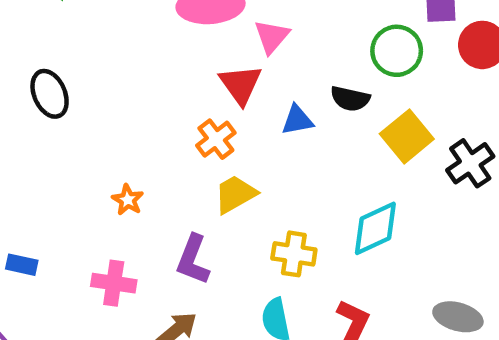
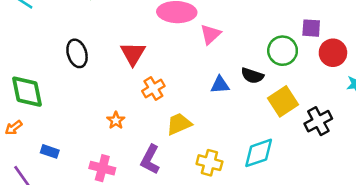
red triangle: (241, 85) -> (133, 54), moved
orange cross: (216, 139) -> (153, 88), moved

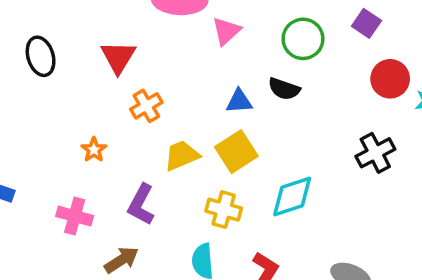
purple square: (311, 28) -> (366, 23), turned 30
green circle: (283, 51) -> (303, 39), moved
red circle: (333, 53) -> (390, 79), moved
yellow square: (283, 101) -> (236, 152), moved

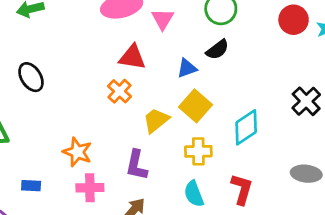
red triangle: (118, 57) -> (132, 57), moved, turned -36
black semicircle: (284, 89) -> (217, 50), turned -40
orange star: (94, 150) -> (77, 152), moved, size x1.5
black cross: (375, 153) -> (306, 101), moved

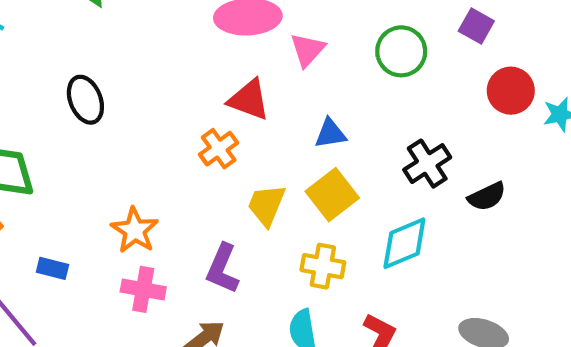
black semicircle: (217, 50) -> (487, 196), moved
black cross: (306, 101) -> (427, 164), moved
yellow trapezoid: (156, 120) -> (266, 205), turned -40

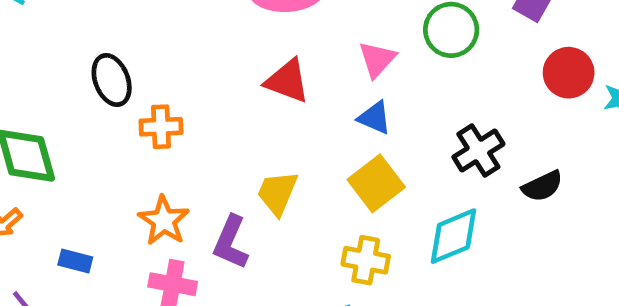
pink triangle: (308, 50) -> (377, 59), moved
blue triangle: (330, 134) -> (375, 118), turned 32
orange cross: (219, 149) -> (161, 127), moved, turned 33
yellow trapezoid: (266, 205) -> (277, 193), moved
purple L-shape: (222, 269) -> (231, 242), moved

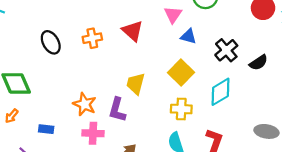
red triangle: (287, 81) -> (133, 31), turned 30
blue triangle: (375, 118) -> (188, 36), moved
orange cross: (161, 127) -> (92, 38), moved

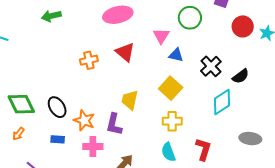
black ellipse: (51, 42) -> (57, 107), moved
cyan diamond: (220, 92) -> (222, 102), moved
blue rectangle: (46, 129) -> (58, 139), moved

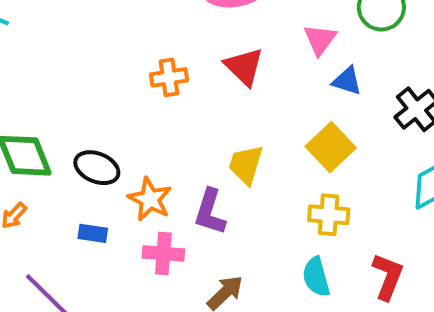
black ellipse: (57, 107) -> (97, 168), turned -40

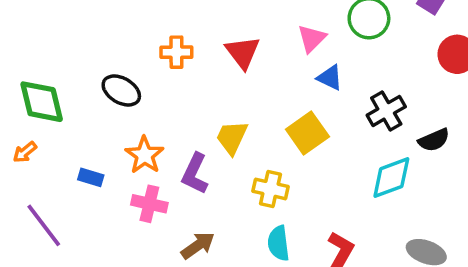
black ellipse: (97, 168) -> (121, 91), moved
yellow cross: (329, 215) -> (271, 189), moved

